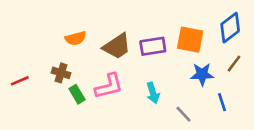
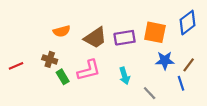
brown line: (234, 64) -> (189, 65), moved

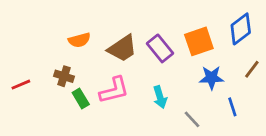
orange square: (155, 32) -> (199, 41), turned -30
purple rectangle: (125, 38) -> (160, 48), turned 60
brown line: (189, 65) -> (252, 69), moved

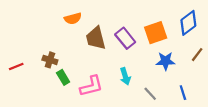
orange semicircle: (79, 40) -> (73, 19), moved
brown trapezoid: (122, 48) -> (96, 38), turned 110
pink L-shape: (114, 90) -> (91, 86), moved
blue line: (232, 107) -> (183, 93), moved

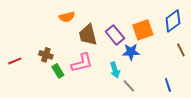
brown line: (197, 55) -> (181, 50), turned -64
blue star: (165, 61) -> (131, 52), moved
pink L-shape: (91, 86) -> (82, 63), moved
gray line: (150, 94) -> (129, 86), moved

